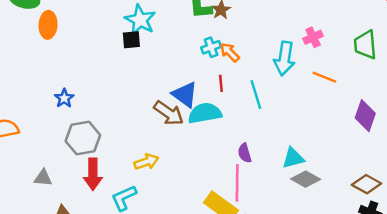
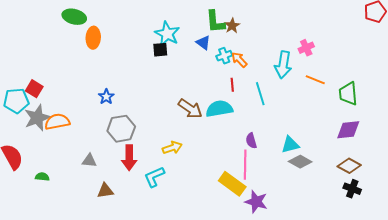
green trapezoid: (365, 45) -> (348, 94), moved
blue triangle: (185, 95) -> (203, 43), moved, size x0.7
purple diamond: (365, 116) -> (348, 130), moved, turned 65

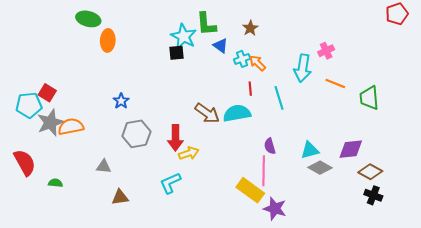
green L-shape: (215, 22) -> (206, 24), moved
purple diamond: (348, 130) -> (351, 149), moved
red arrow: (129, 158) -> (175, 138), moved

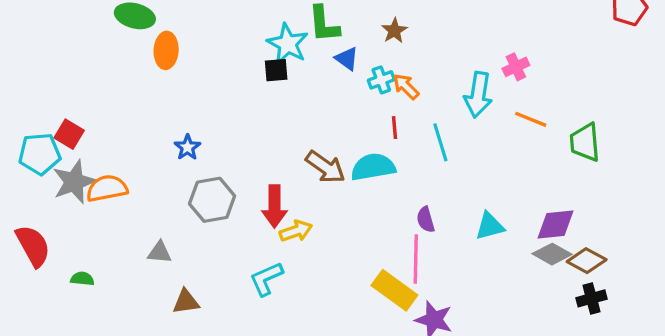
gray diamond: (320, 168) -> (552, 254), moved
black cross: (373, 195) -> (592, 298), turned -36

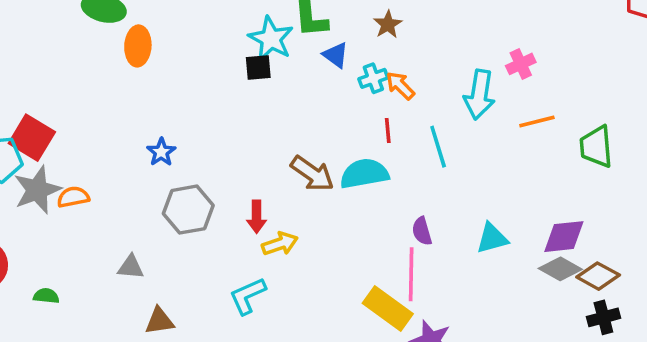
orange line: (531, 119) -> (537, 121), turned -36
red square: (69, 134) -> (32, 138), size x1.4
orange semicircle: (107, 188) -> (73, 197), size x0.7
red arrow: (274, 206) -> (257, 217), size x0.7

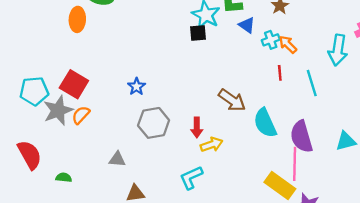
orange ellipse: (138, 46) -> (77, 19), moved
red square: (32, 138) -> (74, 84), moved
cyan semicircle: (364, 174) -> (265, 123), moved, turned -104
orange semicircle: (73, 197) -> (81, 115), turned -36
purple semicircle: (422, 231) -> (301, 137), size x1.8

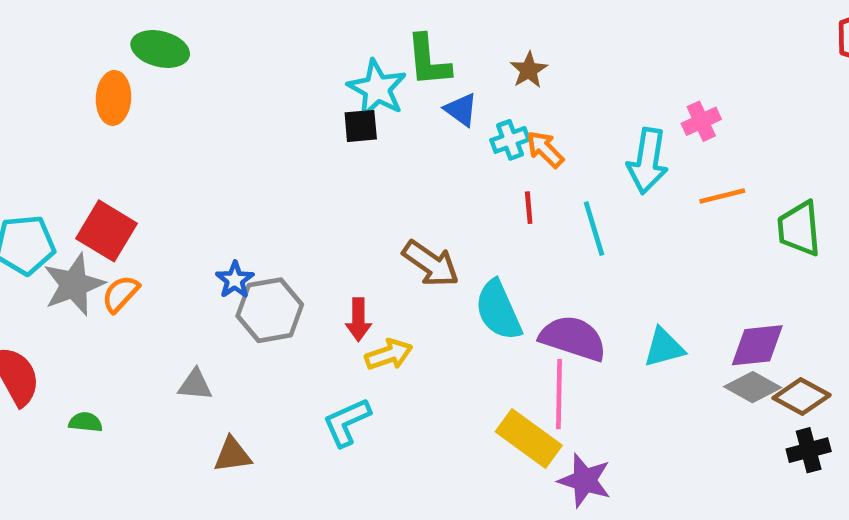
blue star: (137, 87) -> (235, 280), moved
purple semicircle: (301, 137) -> (573, 338), turned 124

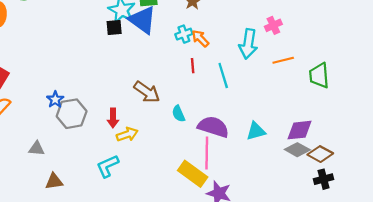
blue triangle: (461, 110) -> (142, 20), moved, size x1.8
cyan semicircle: (498, 310) -> (178, 114), size x0.6

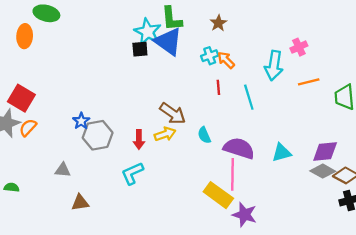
yellow arrow: (127, 134) -> (165, 134), moved
cyan L-shape: (108, 166) -> (132, 173), moved

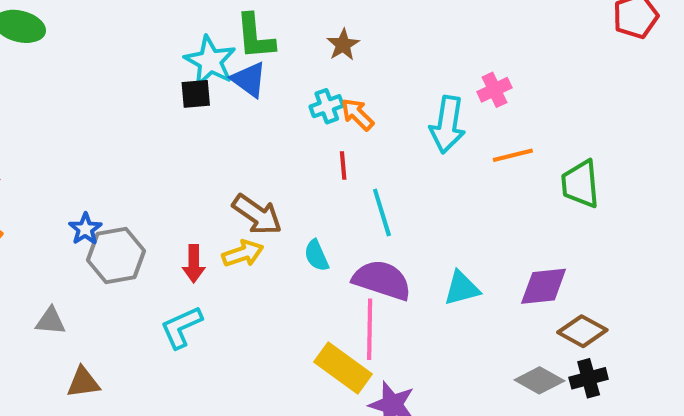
blue triangle: (168, 42) -> (249, 80), size x0.7
cyan line: (249, 97) -> (382, 213), moved
gray diamond: (323, 171) -> (539, 380), moved

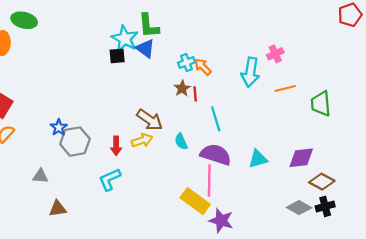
brown star: (343, 45) -> (182, 88), moved

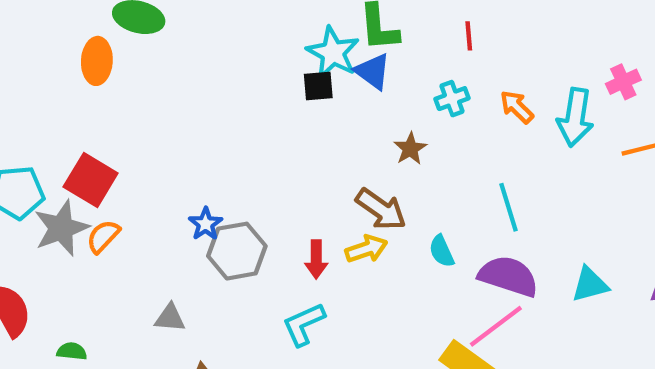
orange arrow: (203, 67) -> (517, 107), moved
brown star: (182, 88) -> (410, 149), moved
red line: (195, 94) -> (469, 36), moved
pink line: (209, 180) -> (496, 326), turned 52

